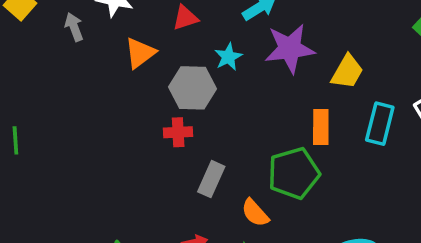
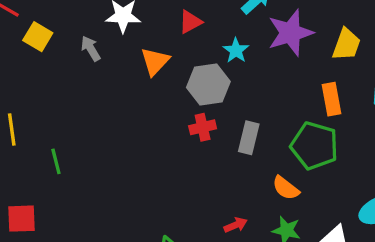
green pentagon: (294, 173) -> (314, 146), turned -30
gray rectangle: (211, 179) -> (249, 138), moved

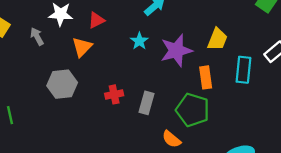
red triangle: (190, 22) -> (96, 20), moved
purple star: (290, 33) -> (176, 51), moved
gray hexagon: (208, 85) -> (62, 84), moved

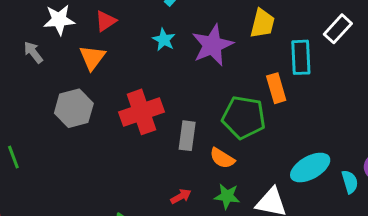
orange rectangle: (206, 77) -> (276, 88), moved
red cross: (114, 94) -> (141, 112), size x1.8
gray rectangle: (146, 103) -> (187, 136), moved

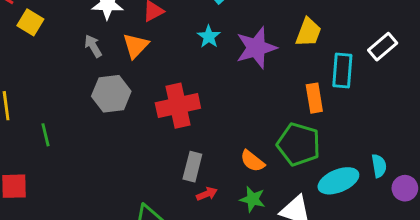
gray arrow: (33, 52) -> (93, 46), moved
green pentagon: (244, 117) -> (299, 144), moved
gray rectangle: (187, 136) -> (192, 167), moved
cyan semicircle: (350, 182) -> (379, 166), moved

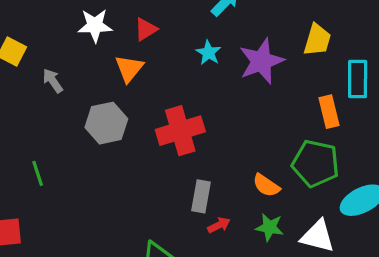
gray arrow: (93, 46) -> (53, 81), moved

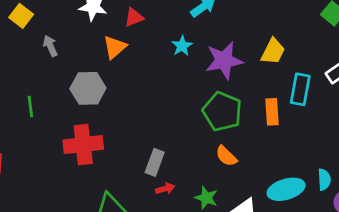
red cross: (180, 131) -> (83, 145), moved
green pentagon: (316, 163) -> (222, 111), moved
green line: (38, 173) -> (30, 106), moved
orange semicircle: (266, 185) -> (226, 156), moved

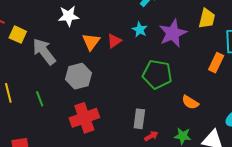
red triangle: (134, 17) -> (114, 41), moved
gray arrow: (50, 46) -> (44, 52), size x1.8
green pentagon: (222, 111) -> (157, 74), moved
orange rectangle: (272, 112) -> (216, 63), turned 42

